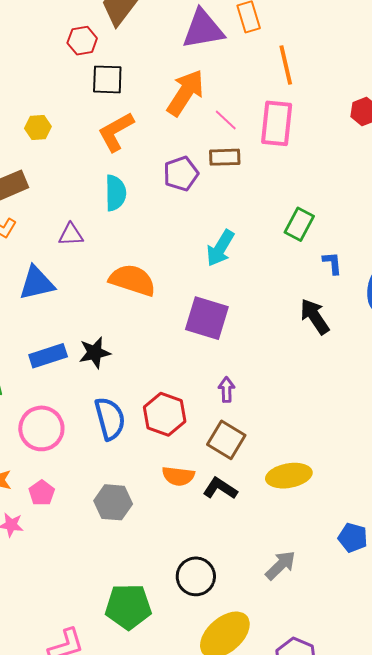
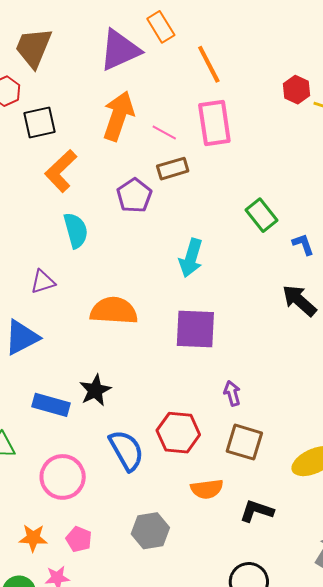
green rectangle: (299, 224) -> (261, 215), turned -52
blue rectangle: (48, 356) -> (51, 405), turned 48
black L-shape: (220, 488) -> (257, 511), moved

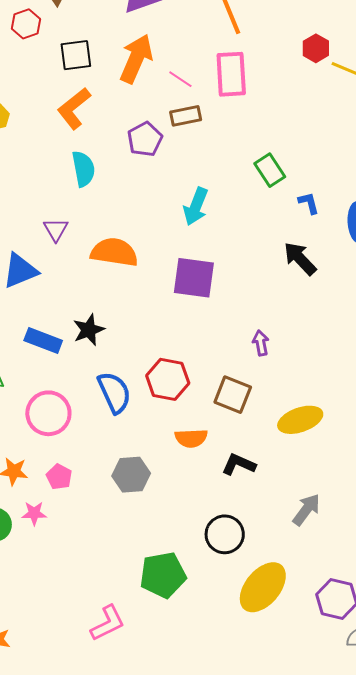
black square: (40, 123) -> (76, 55), moved
purple triangle: (43, 282) -> (56, 230), moved, turned -48
purple arrow: (232, 393) -> (261, 343), moved

